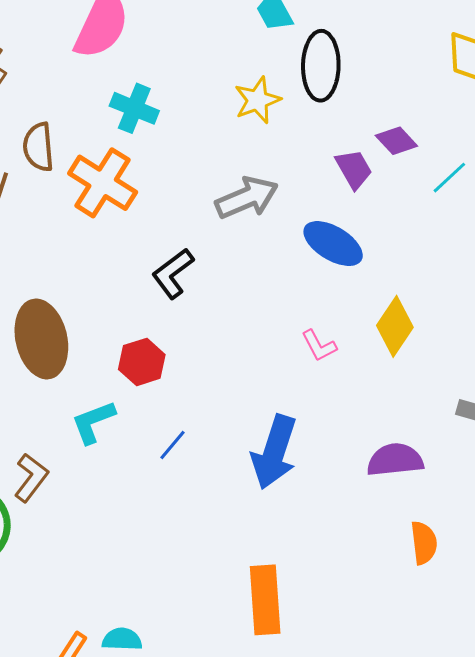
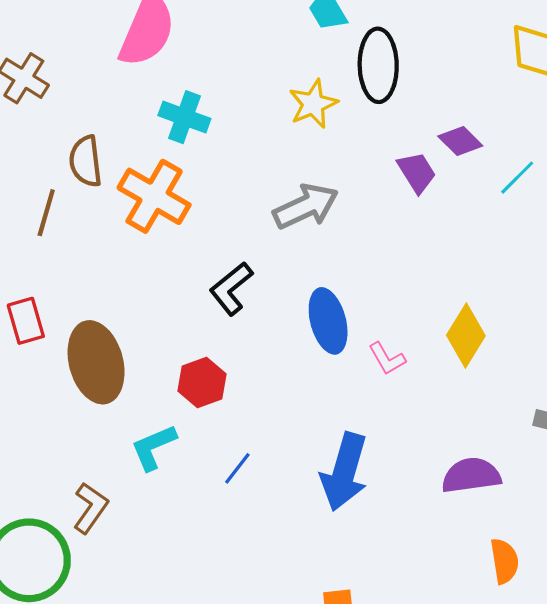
blue ellipse: (333, 244) -> (328, 321), moved, turned 46

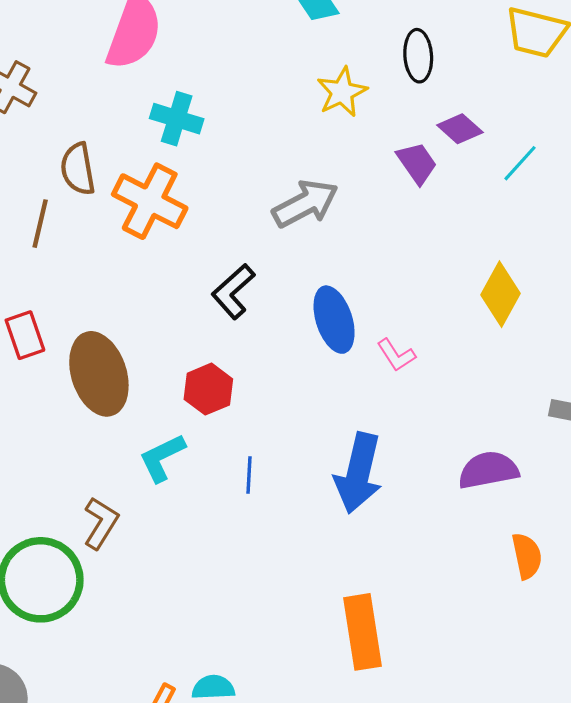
black ellipse: (378, 65) -> (418, 56), moved, size x0.7
yellow star: (313, 104) -> (342, 92), moved
yellow diamond: (466, 335) -> (500, 294), moved
blue line: (237, 468) -> (249, 475), turned -32

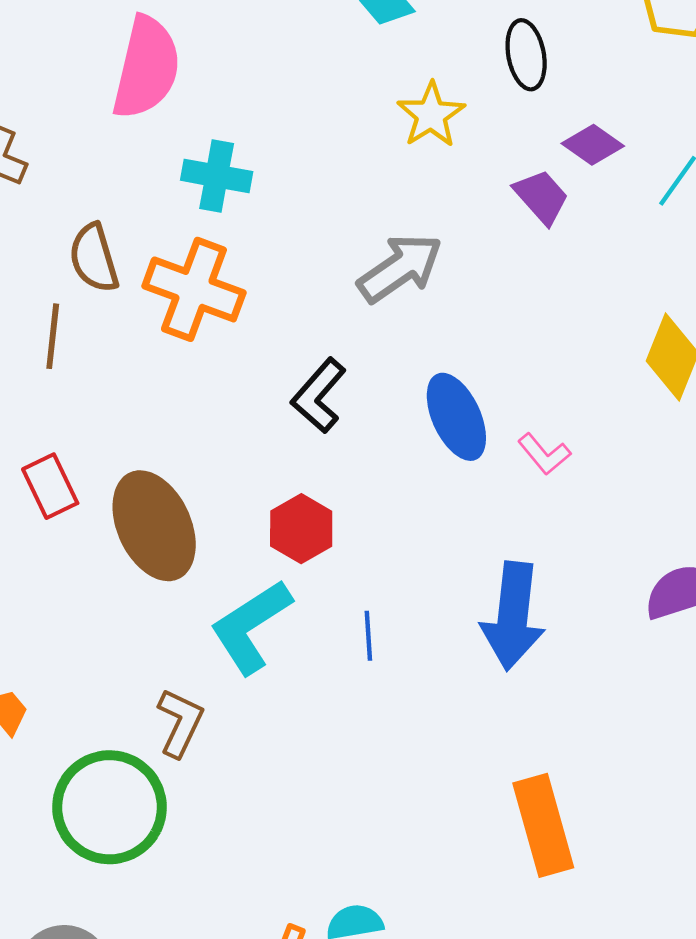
cyan L-shape: (162, 458) -> (251, 627), size x1.4

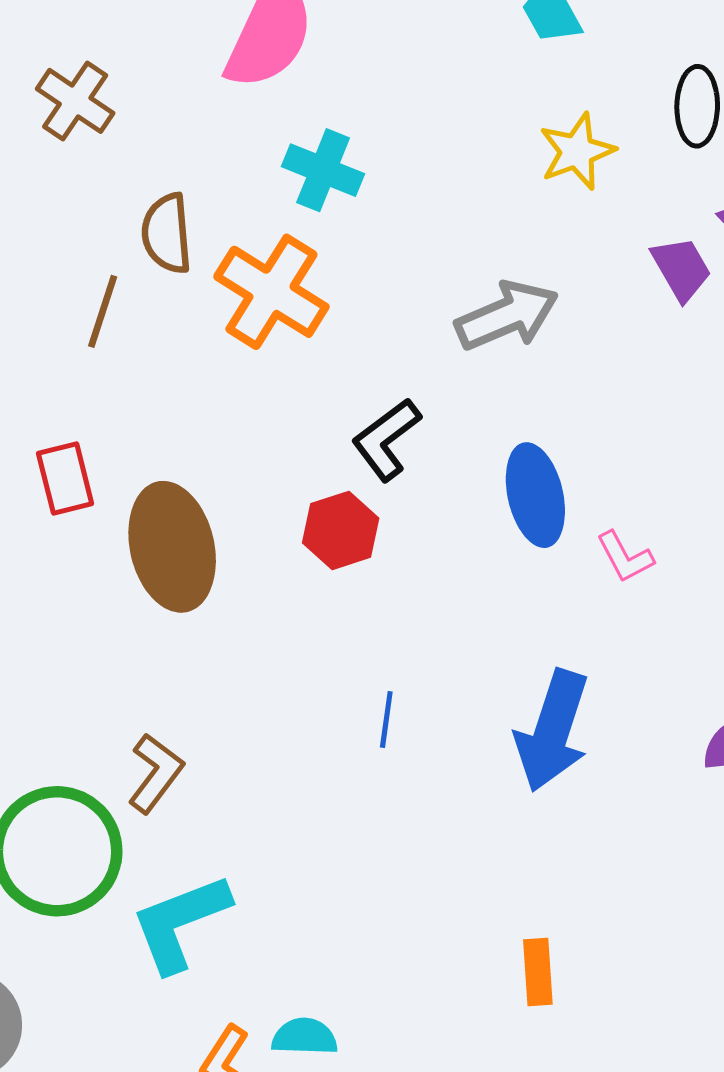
red hexagon: (301, 529) -> (341, 530), moved
cyan L-shape: (251, 627) -> (180, 923), moved
orange rectangle: (543, 825) -> (538, 972), size x0.6

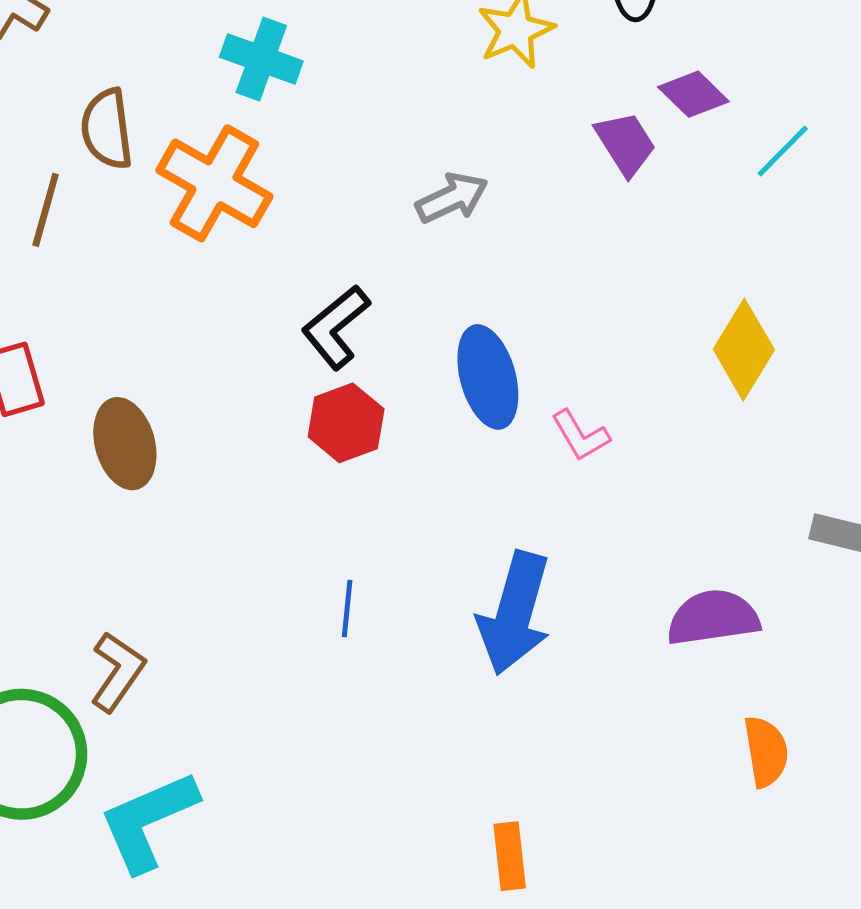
gray arrow: (507, 316) -> (452, 198), size x0.7
red hexagon: (341, 530) -> (346, 423), moved
brown ellipse: (172, 547) -> (125, 444), size x0.7

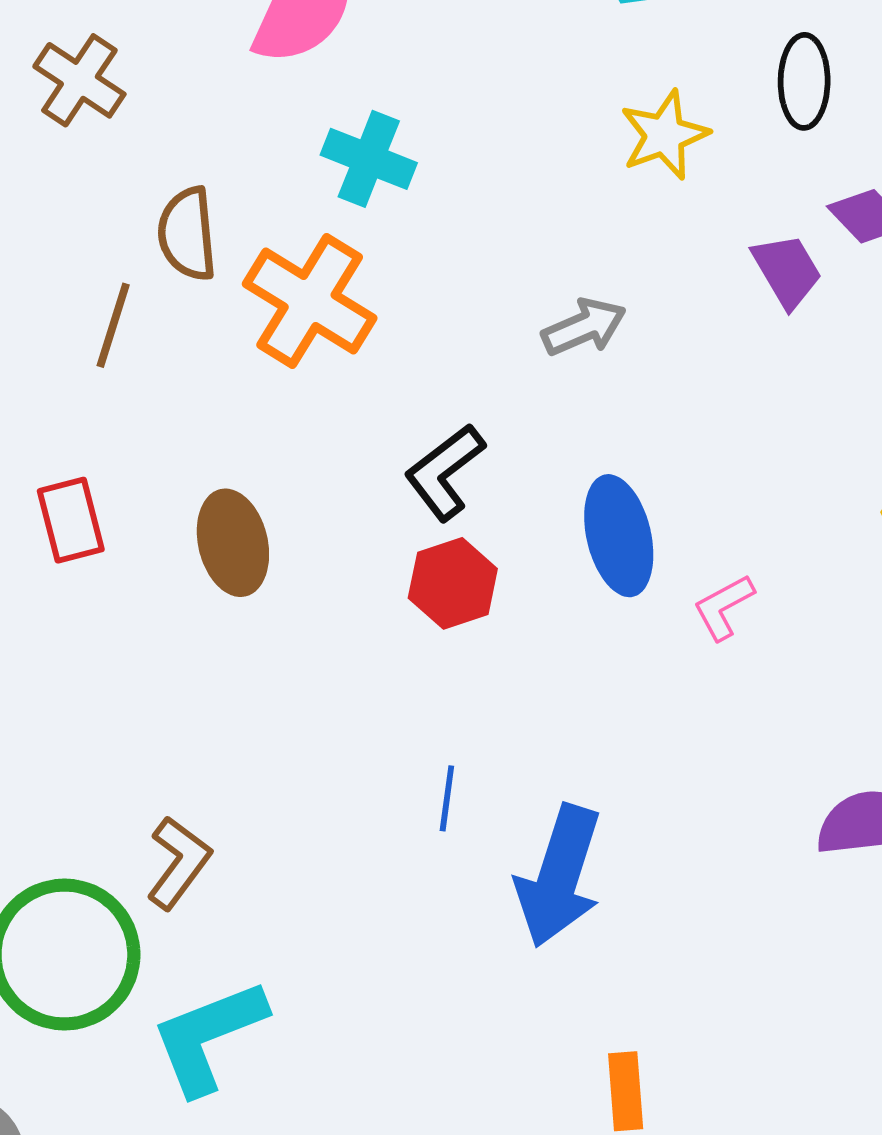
pink L-shape: (580, 436) -> (724, 607), turned 90
brown ellipse: (125, 444) -> (233, 543), moved
blue arrow: (515, 613) -> (559, 876), moved

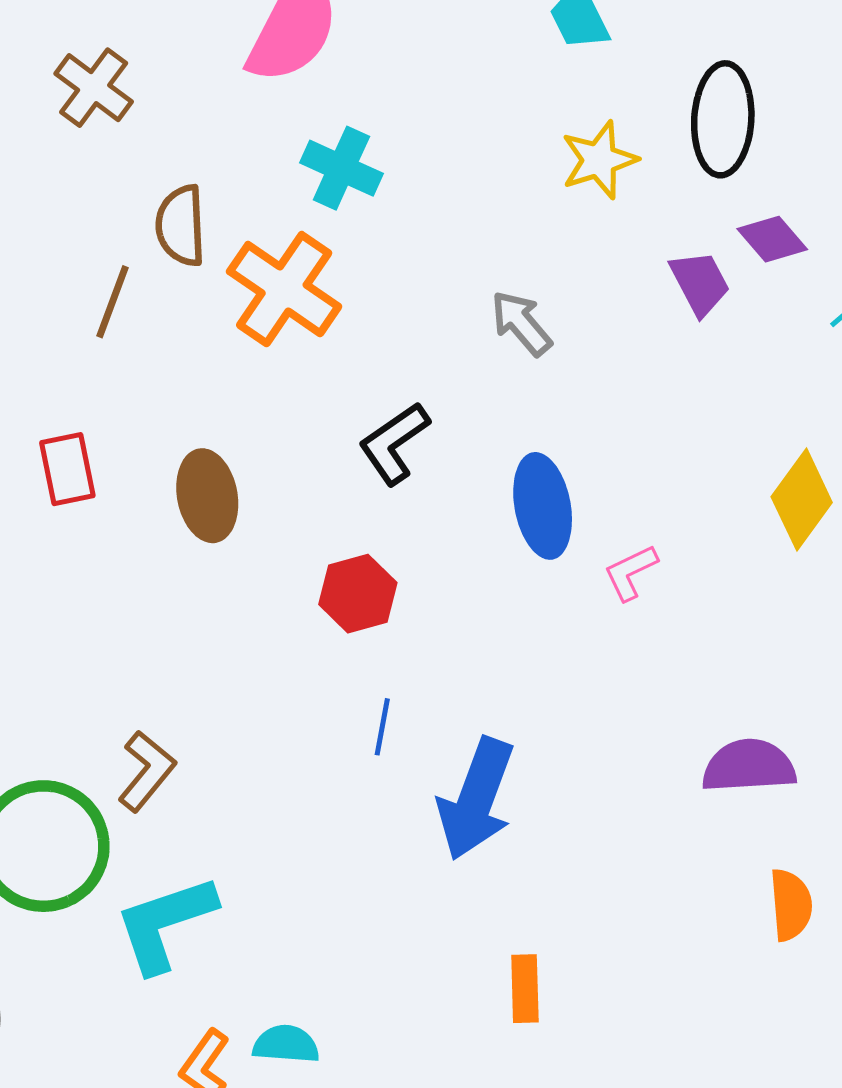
black ellipse: (804, 81) -> (723, 119), size x1.4
gray arrow: (584, 327) -> (521, 323), turned -110
red hexagon: (453, 583) -> (358, 594), moved

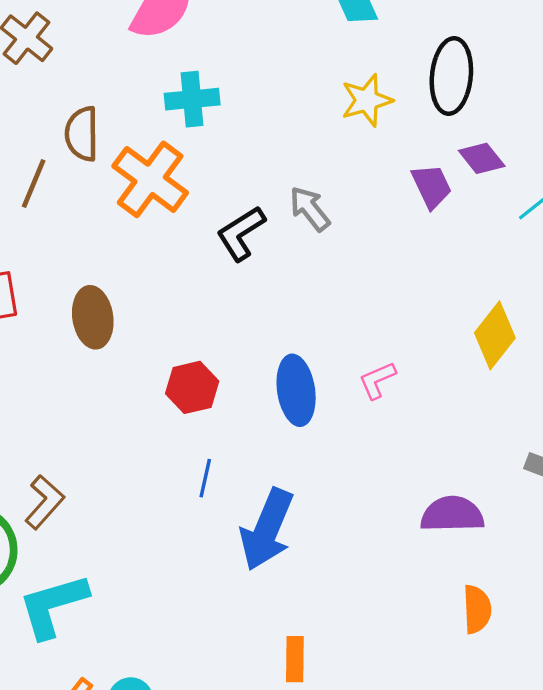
cyan cross: (341, 168) -> (192, 99), turned -32
black L-shape: (394, 443) -> (241, 233), moved
blue ellipse: (543, 506) -> (296, 390), moved

